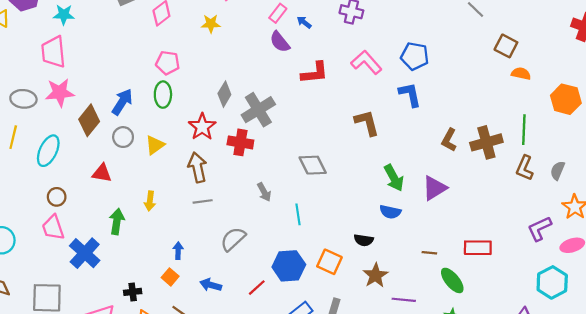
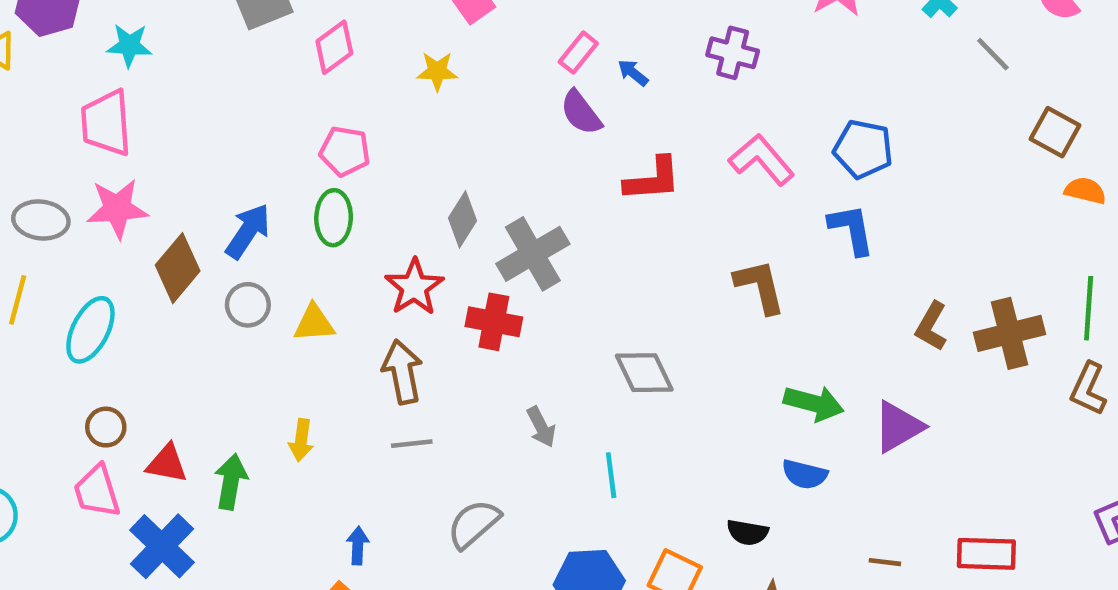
yellow triangle: (155, 145) -> (314, 323), turned 30
red triangle: (102, 173) -> (167, 464), moved
green arrow: (394, 178) -> (814, 403), turned -48

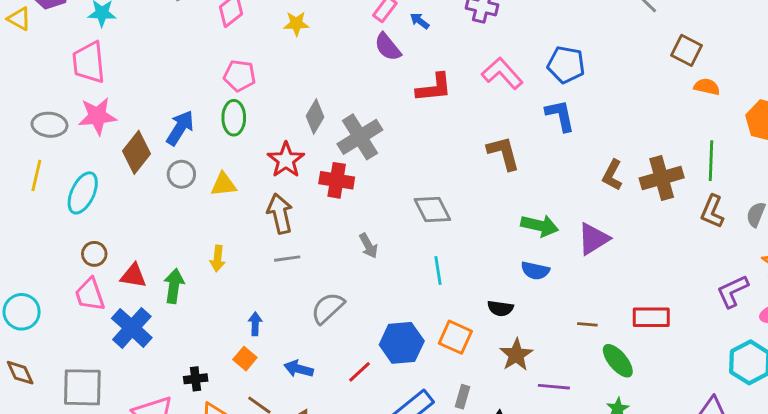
cyan line: (611, 475) -> (438, 270), moved

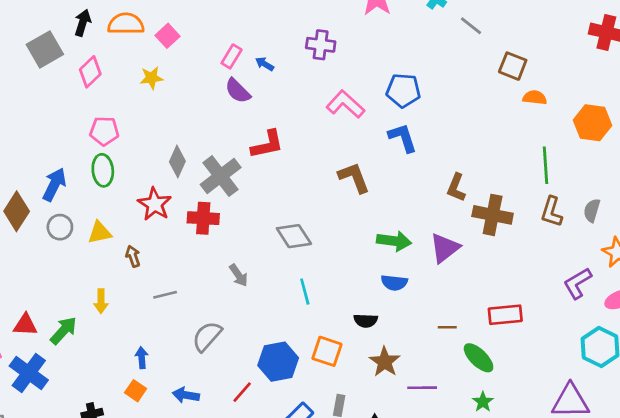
red L-shape: (434, 88) -> (267, 144), moved
brown cross: (662, 178) -> (493, 215), moved, turned 33
brown arrow: (280, 214) -> (133, 256), moved, size x0.6
green arrow: (174, 286) -> (64, 331), turned 40

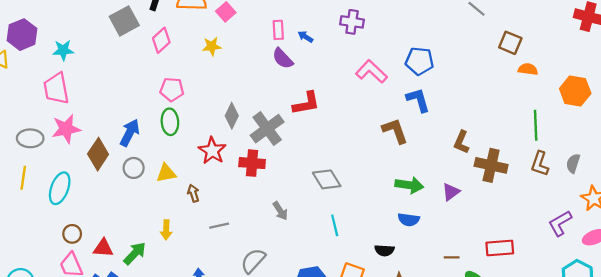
pink rectangle: (232, 56) -> (278, 30), turned -36
brown L-shape: (354, 178) -> (395, 131), moved
purple triangle: (445, 248) -> (451, 192), size x0.7

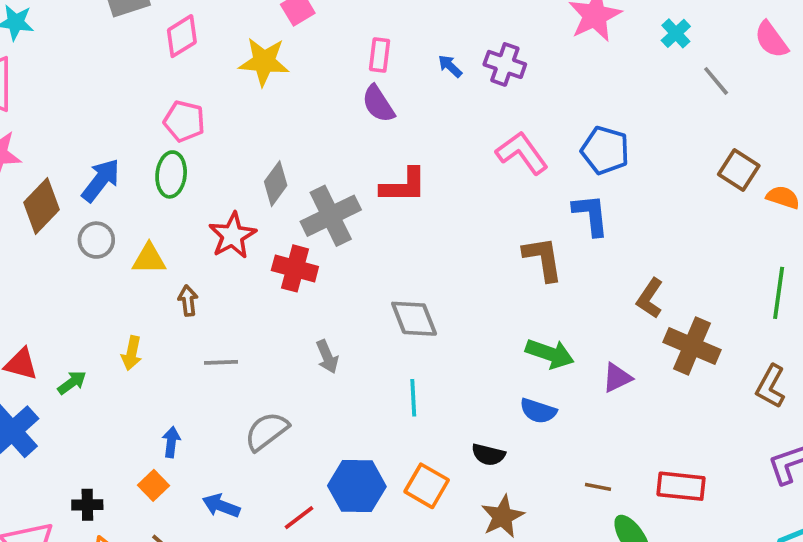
blue arrow: (305, 37) -> (450, 66), moved
brown square: (510, 43) -> (739, 170), moved
yellow star: (212, 46) -> (264, 62), size x1.5
brown L-shape: (540, 164) -> (771, 386), moved
green arrow: (135, 253) -> (72, 383), size x0.7

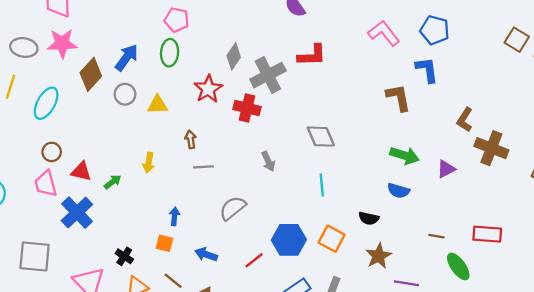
brown arrow: (188, 301) -> (191, 139), moved
orange square: (153, 485) -> (164, 243), turned -30
black cross: (87, 505) -> (124, 256), turned 36

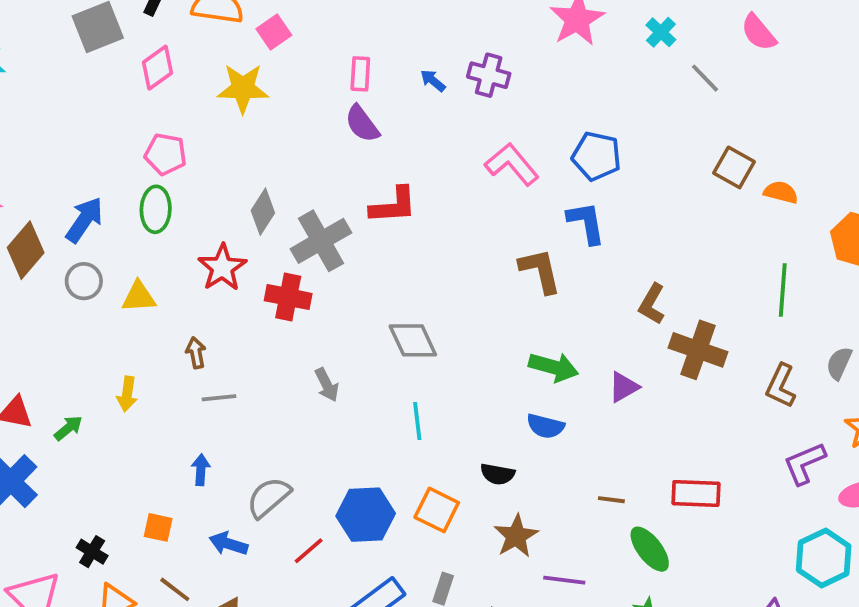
gray semicircle: (233, 208) -> (269, 497), moved
blue arrow: (174, 216) -> (201, 470), moved

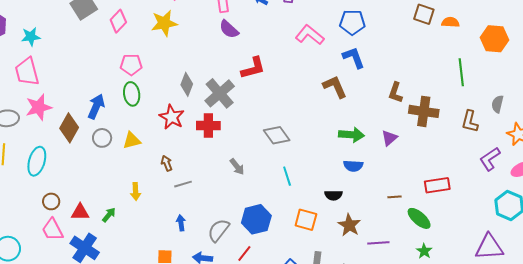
blue hexagon: (366, 515) -> (256, 219), moved

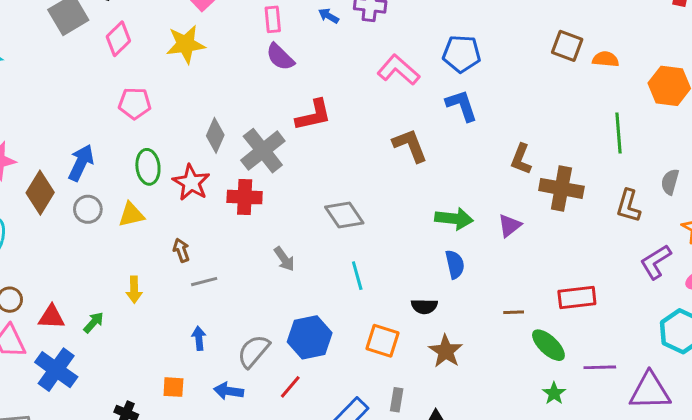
brown L-shape: (335, 87) -> (410, 145), moved
green ellipse: (132, 94) -> (148, 167), moved
blue semicircle: (353, 166) -> (455, 264), turned -108
purple line: (378, 243) -> (600, 367), moved

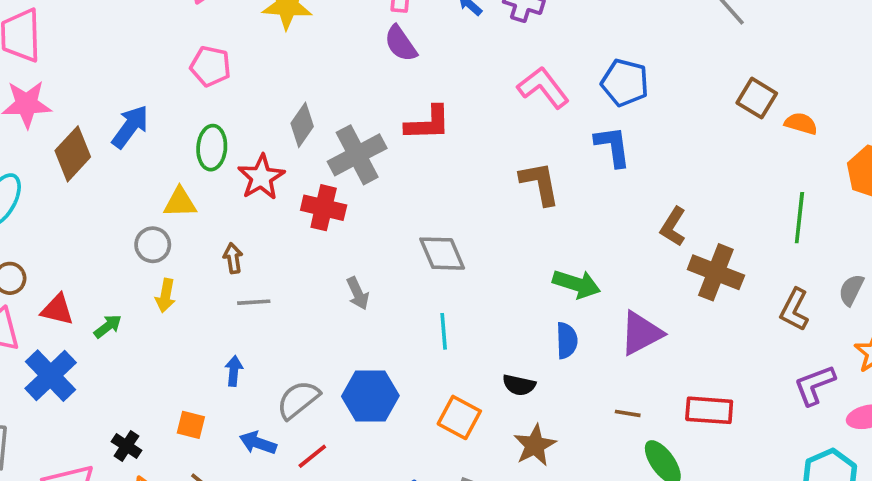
gray circle: (88, 209) -> (153, 245), moved
purple triangle: (510, 226) -> (641, 333), moved, size x1.5
red line: (290, 387) -> (312, 456), moved

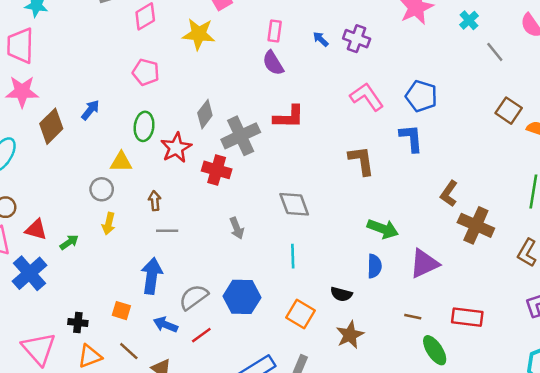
blue arrow: (130, 127) -> (90, 110), size x0.7
blue arrow: (234, 371) -> (152, 276), size x1.8
black cross: (127, 446) -> (78, 323), turned -30

